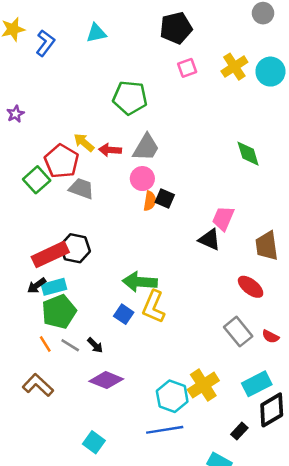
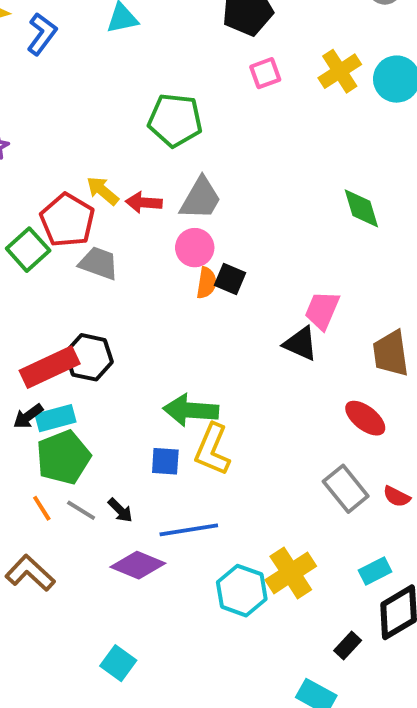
blue square: (124, 314) -> (165, 461), turned -30
cyan rectangle: (257, 384) -> (375, 571), size x0.7
blue line: (165, 430) -> (189, 530), moved

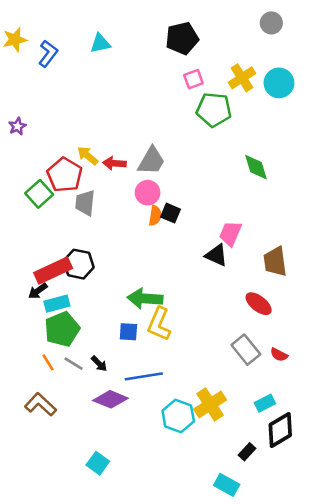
green pentagon: (175, 120) -> (214, 110), moved
gray trapezoid: (99, 263) -> (85, 203), turned -104
black arrow: (28, 416) -> (38, 291), moved

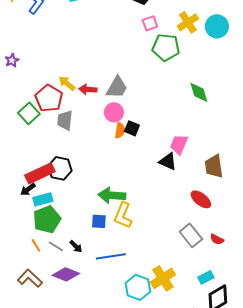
purple diamond: (111, 399) -> (66, 274), moved

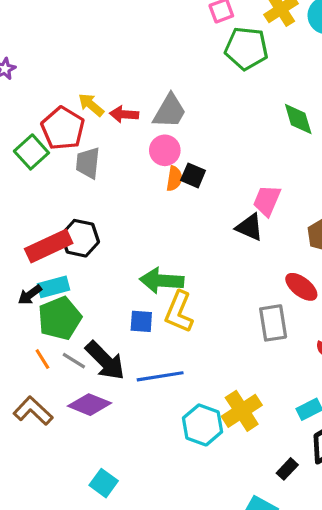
black arrow: (28, 189) -> (30, 295), moved
gray rectangle: (191, 235) -> (273, 323), moved, turned 30
black arrow: (76, 246) -> (105, 361), size x2.0

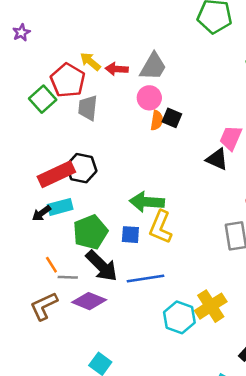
green pentagon: (60, 318) -> (90, 232), moved
gray line: (74, 361) -> (68, 277), moved, turned -30
brown L-shape: (33, 411) -> (44, 306), turned -68

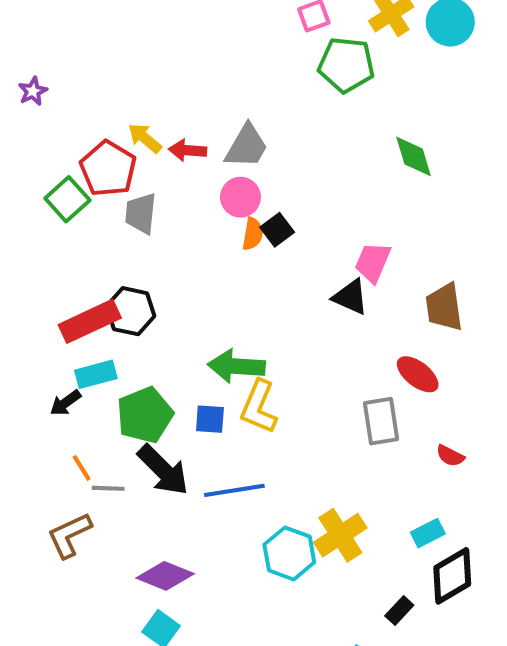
black square: (172, 118) -> (277, 230), turned 30
black arrow: (41, 213) -> (65, 403), moved
purple diamond: (89, 301) -> (165, 576), moved

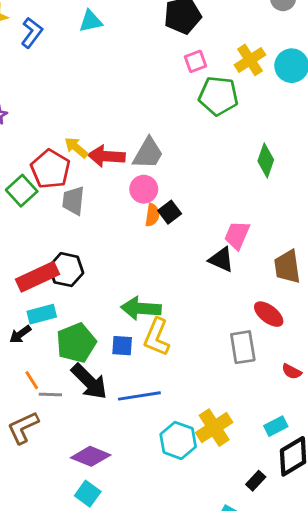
red arrow: (188, 150) -> (106, 156), size x1.4
green diamond: (414, 156) -> (266, 160), turned 36

